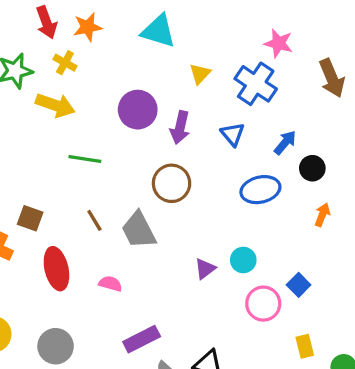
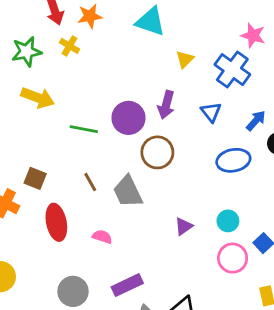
yellow arrow: (55, 105) -> (38, 98), moved
purple circle: (138, 110) -> (128, 118), moved
cyan circle: (243, 260) -> (228, 221), moved
gray circle: (56, 346) -> (73, 291), moved

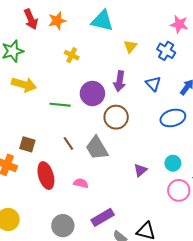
yellow cross: (69, 46) -> (72, 55), moved
blue cross: (232, 70) -> (166, 51), size x0.7

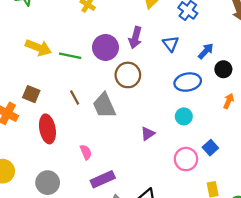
yellow arrow: (24, 85) -> (38, 48), moved
cyan circle: (173, 163) -> (184, 116), moved
pink semicircle: (81, 183) -> (86, 152), moved, turned 48
gray circle: (63, 226) -> (48, 183), moved

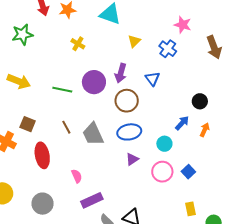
yellow arrow: (38, 48) -> (19, 81), moved
blue arrow: (206, 51) -> (182, 123), moved
brown circle: (128, 75) -> (127, 101), moved
blue ellipse: (188, 82) -> (129, 132), moved
pink circle: (186, 159) -> (162, 172), moved

